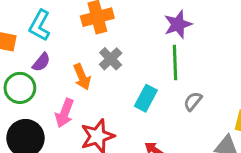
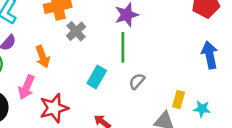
gray cross: (111, 59) -> (76, 31), moved

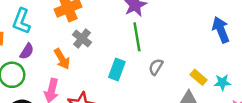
gray cross: (76, 31) -> (82, 39), moved
yellow rectangle: (179, 100) -> (199, 77), turned -56

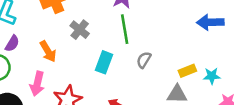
blue arrow: (221, 30) -> (210, 22), turned -70
gray cross: (82, 39) -> (80, 30), moved
yellow rectangle: (199, 77) -> (187, 71), turned -63

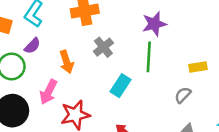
gray semicircle: (144, 60) -> (183, 95), moved
yellow rectangle: (187, 71) -> (198, 67), moved

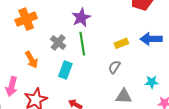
gray cross: (103, 47) -> (58, 43), moved
orange arrow: (67, 62) -> (31, 60), moved

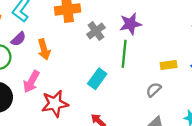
gray cross: (58, 43) -> (96, 31), moved
orange arrow: (31, 60) -> (44, 49), moved

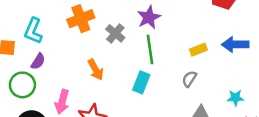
orange arrow: (44, 49) -> (96, 70), moved
cyan rectangle: (97, 79) -> (141, 82), moved

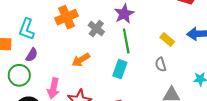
yellow rectangle: (198, 50) -> (167, 39), turned 64
orange arrow: (96, 70) -> (81, 60), turned 90
gray semicircle: (189, 79) -> (161, 64), turned -48

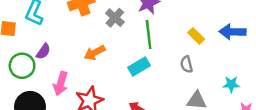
purple semicircle: (32, 55) -> (43, 51), moved
cyan rectangle: (120, 69) -> (139, 67), turned 36

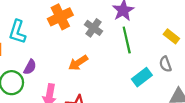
cyan rectangle: (139, 67) -> (142, 77), moved

